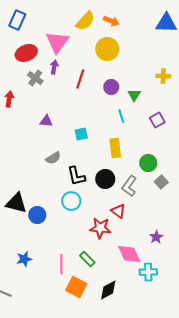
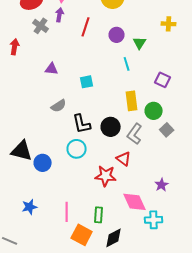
purple square: (157, 120) -> (163, 80), moved, turned -35
yellow rectangle: (115, 148) -> (132, 101), moved
green rectangle: (87, 259) -> (99, 215), moved, turned 49

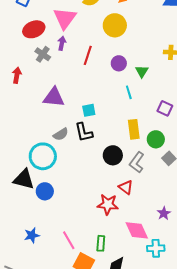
purple triangle: (52, 69) -> (54, 97), size x1.6
black L-shape: (82, 124) -> (84, 132), moved
cyan circle: (77, 149) -> (43, 156), moved, size x1.4
pink line: (67, 212) -> (69, 240), turned -30

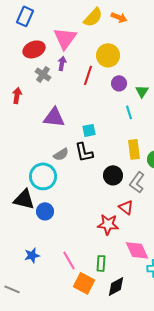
yellow circle: (115, 25) -> (108, 55), moved

